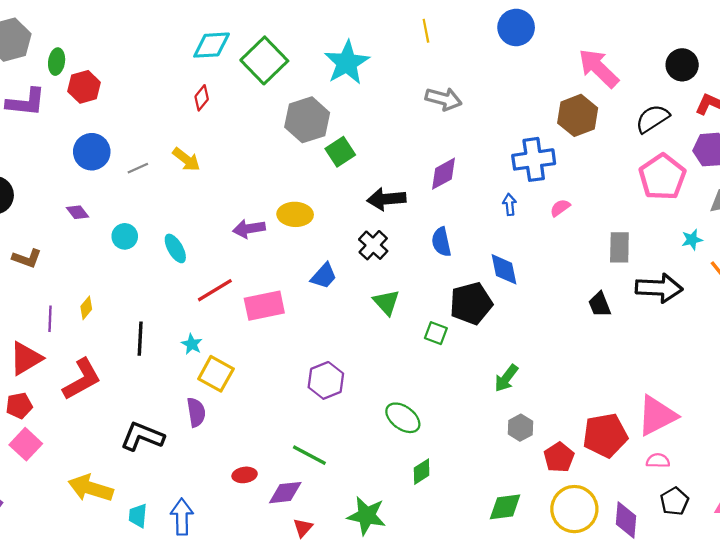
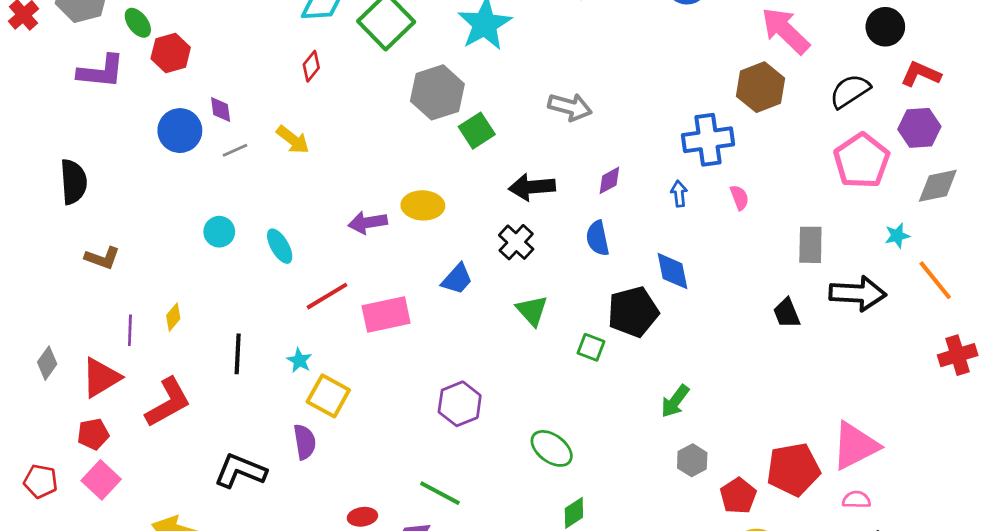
green ellipse: (57, 62) -> (138, 23), turned -45
gray arrow: (444, 99) -> (570, 107), moved
purple diamond: (444, 174) -> (609, 180), moved, size x0.7
pink semicircle: (560, 208) -> (739, 198), turned 105
purple diamond: (77, 212) -> (221, 110), moved, turned 30

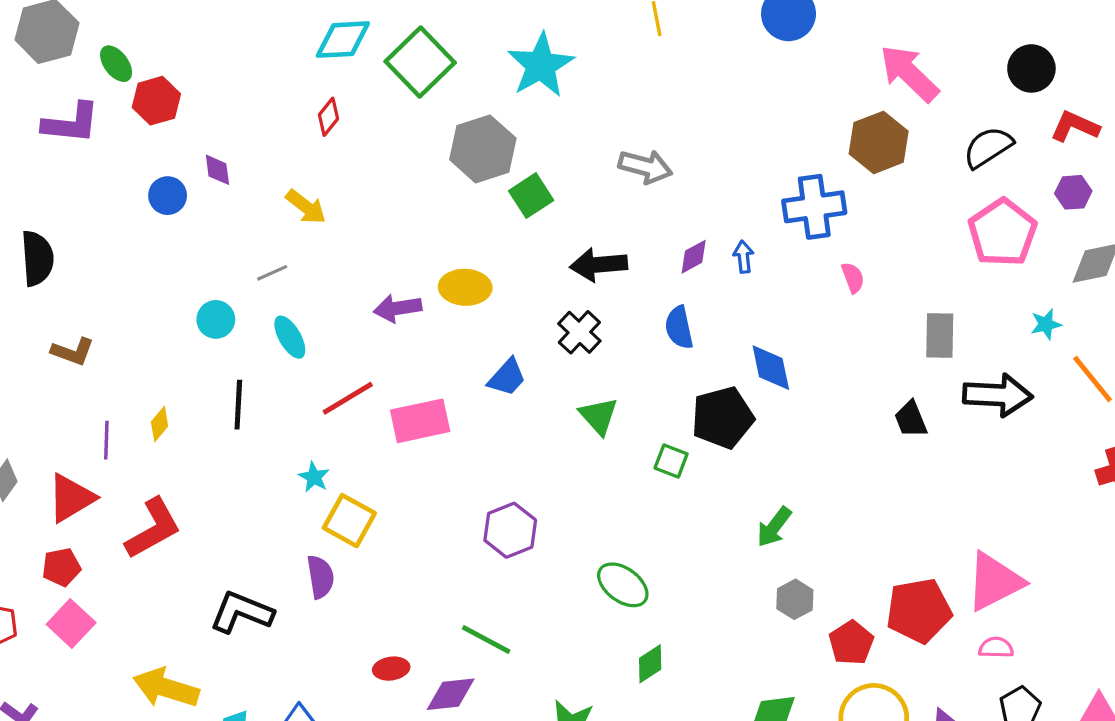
purple hexagon: (919, 128) -> (1073, 192), size x0.7
blue circle: (180, 131) -> (168, 196), size x0.7
gray line: (235, 150) -> (272, 273), moved
blue arrow: (679, 194) -> (743, 257), moved
black line: (238, 354) -> (238, 405), moved

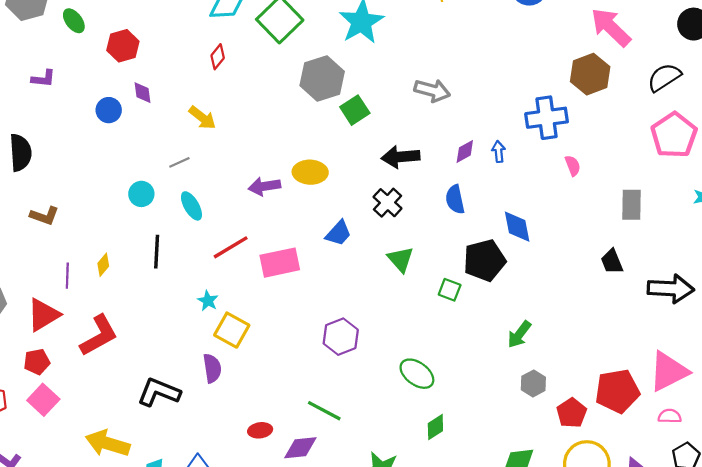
red hexagon: (156, 101) -> (123, 46), moved
purple L-shape: (71, 123) -> (43, 78), moved, size x0.6
black arrow: (998, 395) -> (671, 289), moved

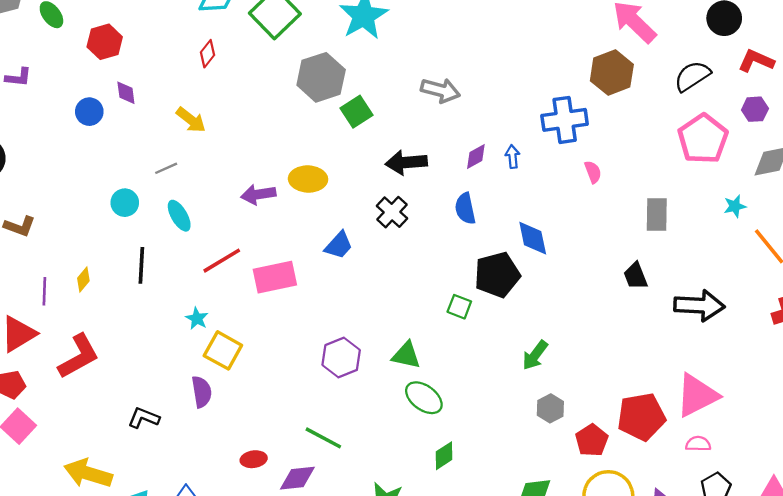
green triangle: (401, 259) -> (406, 355), moved, turned -36
black L-shape: (159, 392) -> (144, 418), size x0.7

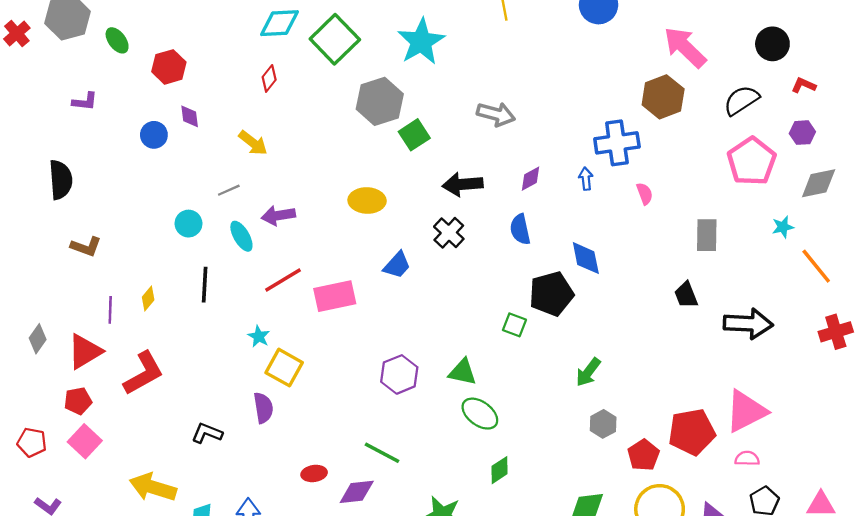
red L-shape: (756, 61) -> (804, 85), size x0.7
blue arrow: (513, 157) -> (586, 179), moved
purple arrow: (258, 194) -> (278, 215), moved

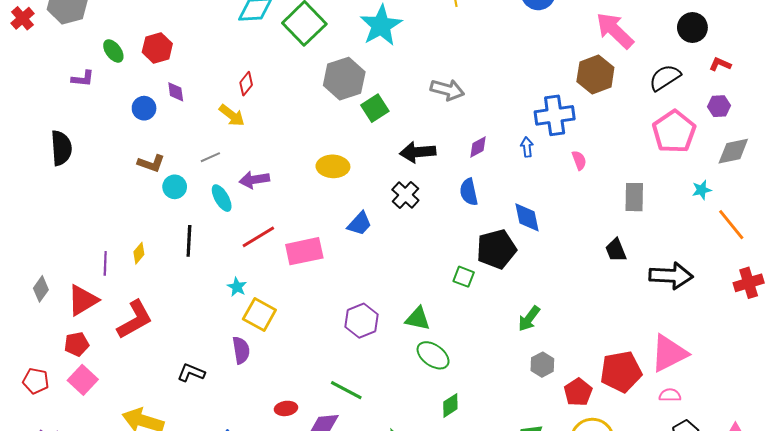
green ellipse: (117, 40) -> (113, 51), moved
red diamond: (269, 78) -> (246, 84), moved
brown L-shape: (86, 247) -> (151, 163), moved

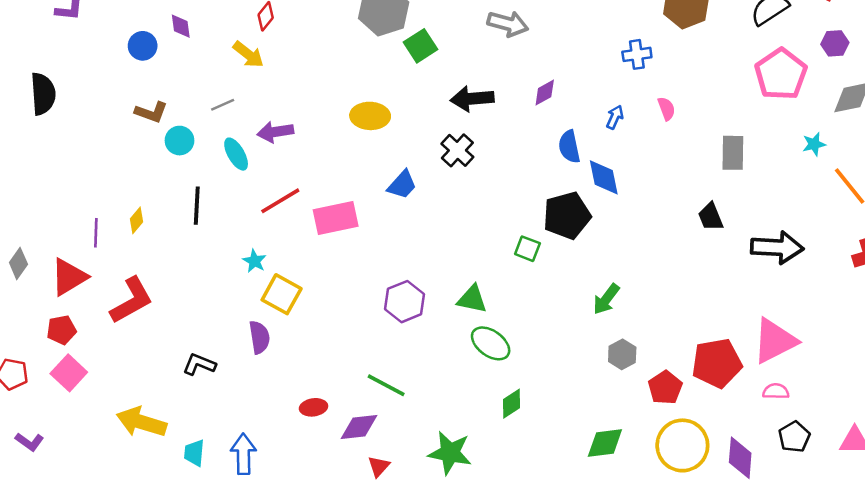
blue cross: (555, 115) -> (637, 54), size x0.6
blue arrow: (527, 147) -> (615, 117), moved, turned 30
blue semicircle: (469, 192) -> (569, 147), moved

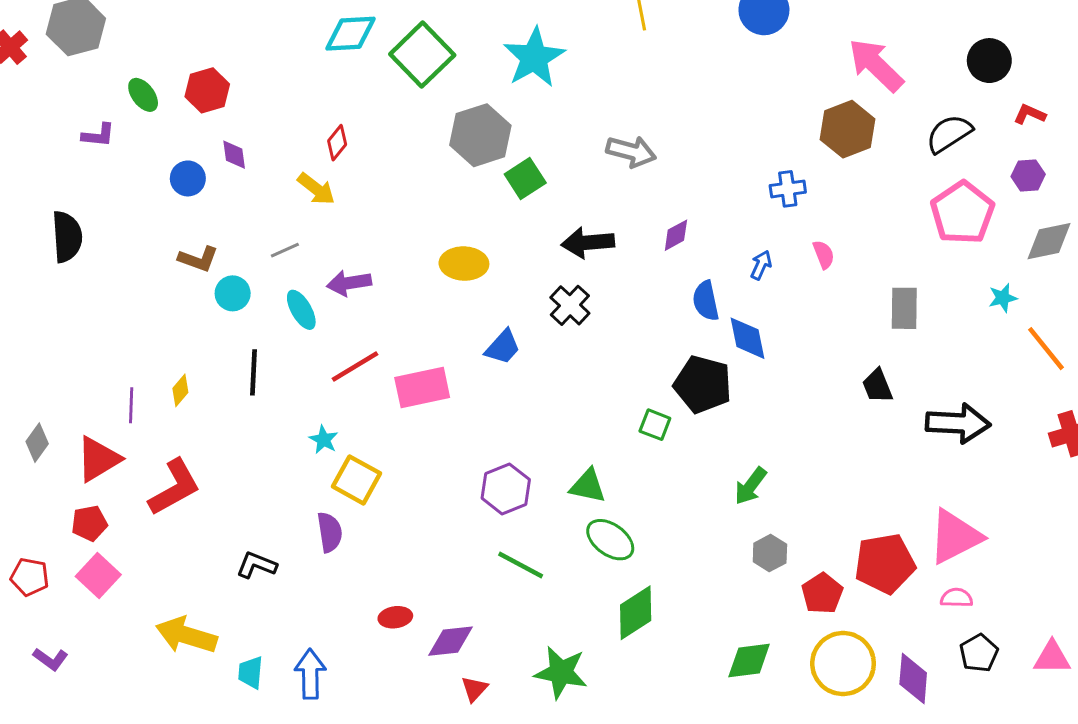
black pentagon: (567, 216) -> (703, 384), turned 30
green line: (386, 385) -> (521, 565), moved
green diamond: (511, 404) -> (636, 613), size x1.5

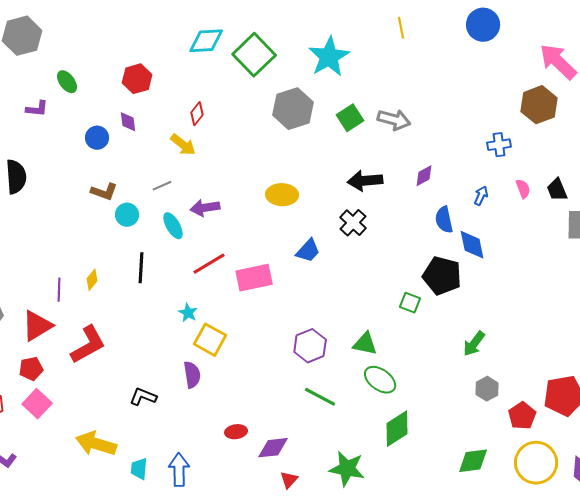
red hexagon: (207, 90) -> (137, 79), moved
green square: (525, 178) -> (350, 118), moved
black trapezoid: (877, 386) -> (557, 190), moved

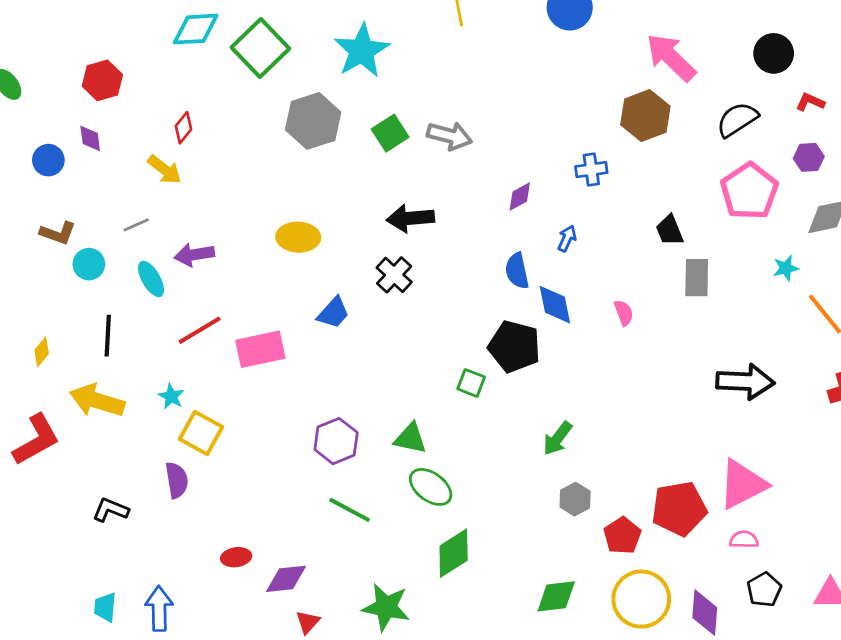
purple diamond: (424, 176) -> (520, 197), moved
pink semicircle: (523, 189) -> (624, 313), moved
yellow arrow: (96, 444) -> (97, 401), moved

